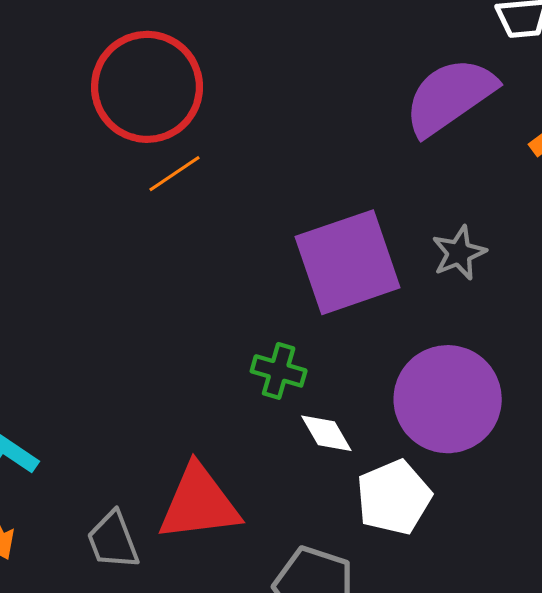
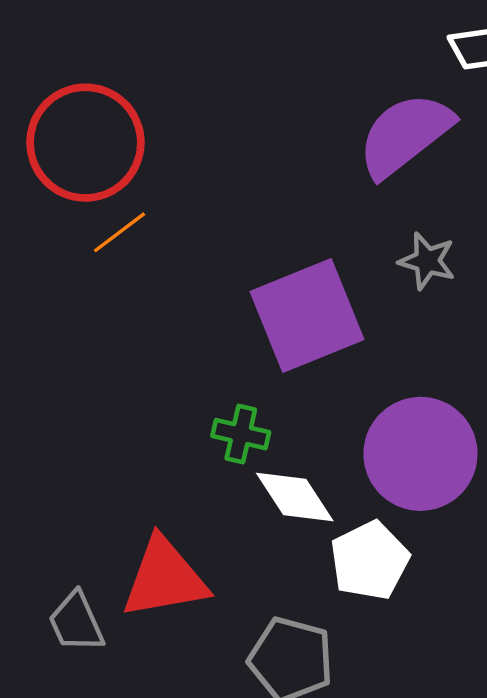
gray star: (459, 253) -> (427, 261), moved, turned -30
white diamond: (326, 433) -> (295, 497), size x1.4

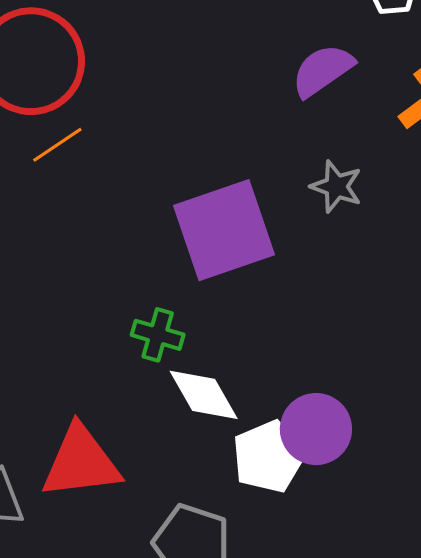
purple semicircle: (405, 135) -> (323, 70), size x0.7
purple circle: (420, 454) -> (316, 429), moved, size x0.7

